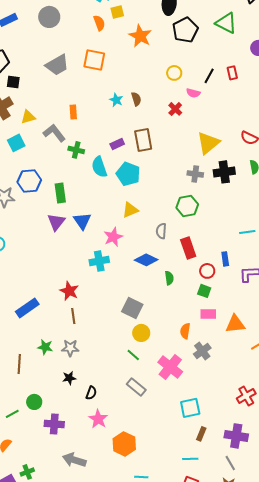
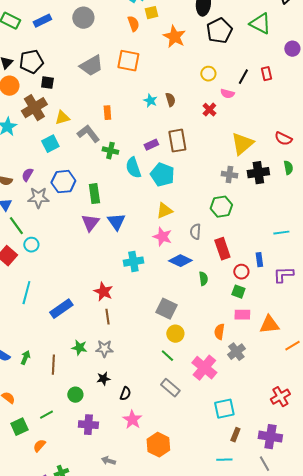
pink star: (113, 237) -> (162, 237), moved, turned -30
green circle: (34, 402) -> (75, 395), moved
gray arrow: (74, 460) -> (108, 461), size x0.6

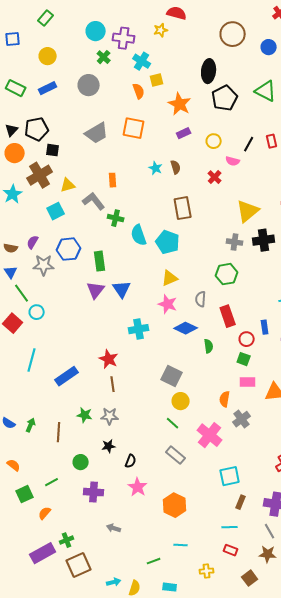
purple rectangle: (151, 145) -> (184, 133), moved
orange hexagon: (158, 445) -> (175, 505), moved

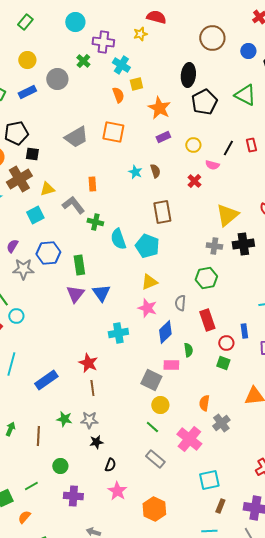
cyan circle: (96, 31) -> (75, 22), moved
gray circle: (89, 85) -> (57, 79), moved
blue diamond: (186, 328) -> (165, 332), turned -70
pink rectangle: (248, 382) -> (171, 365), moved
black star: (109, 446) -> (96, 442), moved

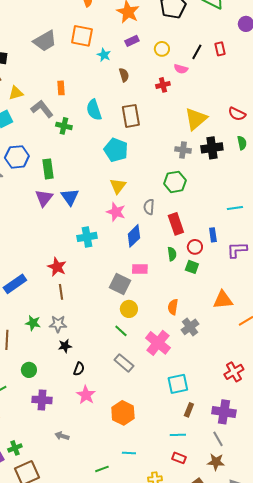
cyan star: (135, 172) -> (104, 55), moved
red cross: (194, 181) -> (163, 85), turned 32
cyan semicircle: (118, 239) -> (94, 110), moved
yellow triangle: (149, 282) -> (118, 186), turned -30
green semicircle: (188, 350) -> (172, 254), moved

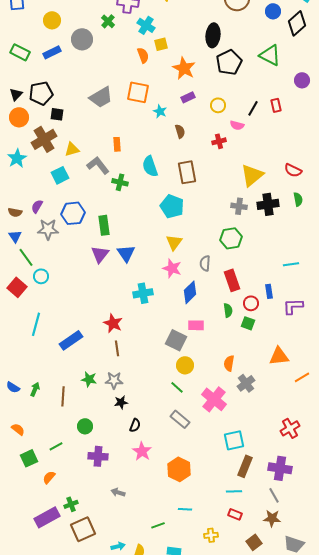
brown rectangle: (189, 410) -> (245, 466), size x1.5

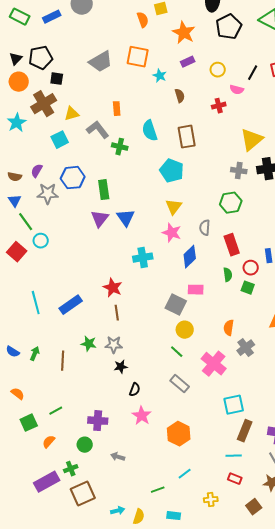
cyan line: (36, 324) -> (36, 303), moved, turned -30
green circle: (85, 426) -> (85, 445), moved
cyan line: (185, 509) -> (185, 474), turned -40

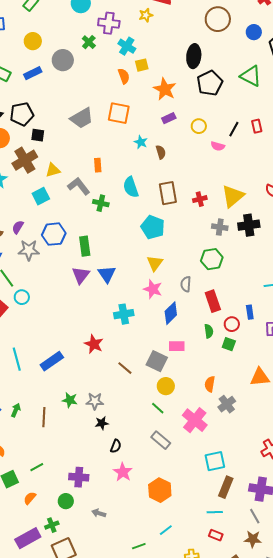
cyan star: (160, 76) -> (141, 142), moved
red cross: (219, 106) -> (200, 199), moved
brown line: (117, 313) -> (125, 368), moved, turned -42

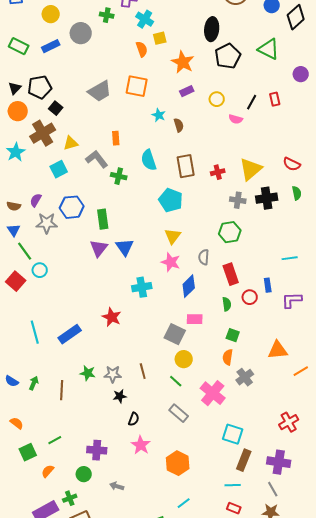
green cross: (89, 42) -> (107, 15), turned -32
black square: (38, 135) -> (56, 108), turned 32
green square: (229, 344) -> (233, 335), moved
brown line: (125, 368) -> (143, 371), moved, turned 35
cyan square: (215, 461) -> (233, 434), turned 30

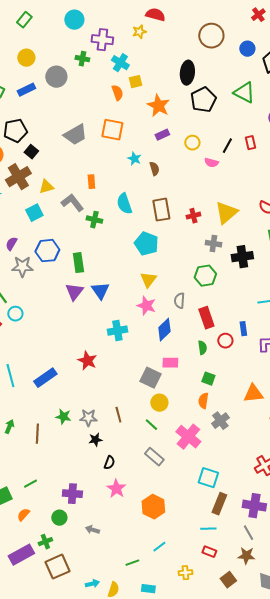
black cross: (267, 198) -> (242, 257), moved

